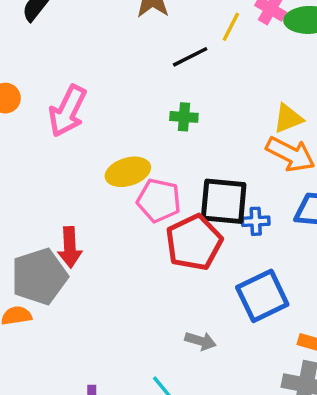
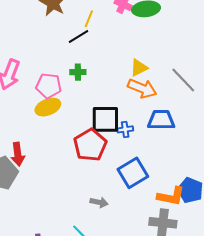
yellow line: (231, 27) -> (89, 19), moved
pink pentagon: (159, 200) -> (49, 86), moved

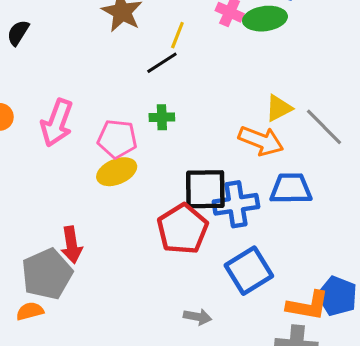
yellow triangle: (139, 68) -> (279, 108), moved
blue cross: (125, 129) -> (236, 204), size x1.8

